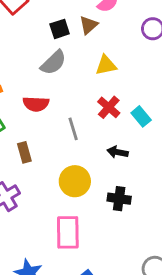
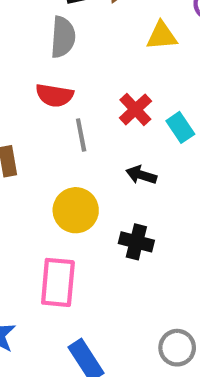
gray semicircle: (53, 63) -> (63, 37), turned -48
yellow triangle: (106, 65) -> (162, 36), moved
red semicircle: (36, 104) -> (55, 95), moved

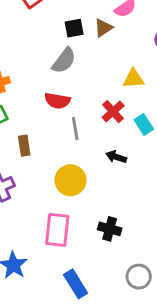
yellow triangle: (162, 36) -> (133, 79), moved
gray semicircle: (63, 37) -> (64, 61), turned 32
black cross: (136, 242) -> (110, 229), moved

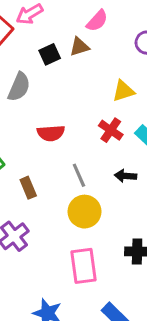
brown triangle: (103, 28) -> (79, 47), turned 30
gray semicircle: (64, 61) -> (19, 87), moved
gray line: (75, 128) -> (79, 175), moved

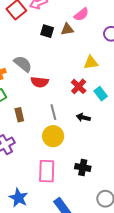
black square: (50, 54) -> (47, 31), turned 32
gray semicircle: (19, 87) -> (23, 64), moved, turned -84

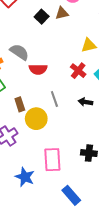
black square: (47, 31) -> (42, 17), turned 32
yellow circle: (53, 136) -> (36, 119), moved
blue star: (18, 198) -> (25, 177), moved

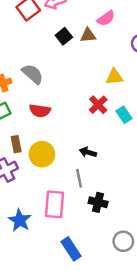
red semicircle: (38, 69) -> (40, 111), moved
gray line: (54, 99) -> (79, 178), moved
black arrow: (85, 102) -> (88, 152), moved
brown rectangle: (20, 104) -> (16, 144), moved

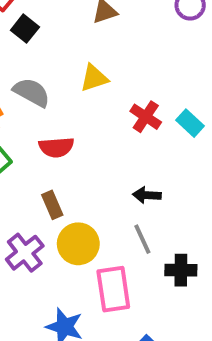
black square: (64, 36) -> (25, 29), moved
yellow triangle: (114, 77) -> (94, 78), moved
brown rectangle: (16, 144) -> (52, 205), moved
yellow circle: (42, 154) -> (78, 244), moved

